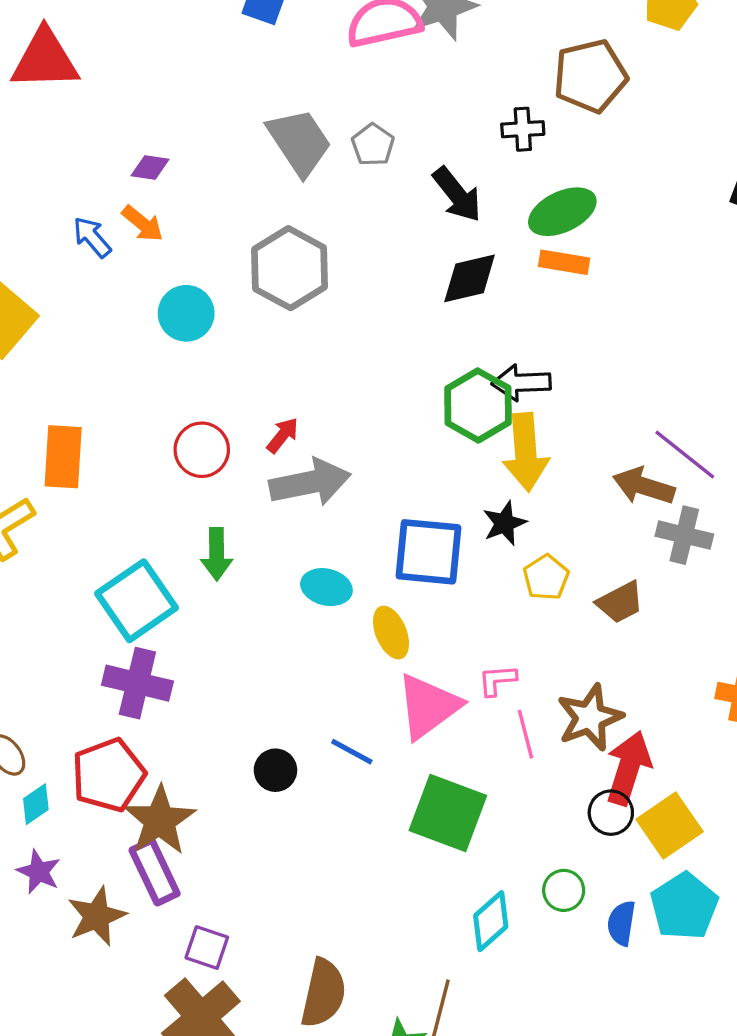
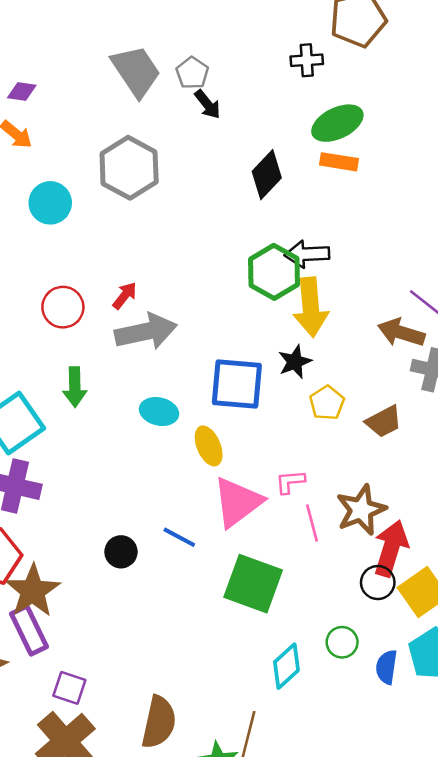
black arrow: (457, 194) -> (208, 104), moved, size x0.7
black diamond: (470, 278) -> (267, 175), turned -33

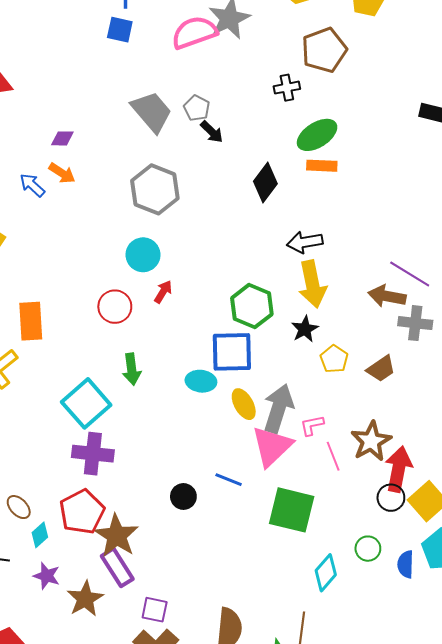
cyan circle: (50, 203) -> (143, 255), moved
green hexagon: (274, 272) -> (252, 306), moved
gray arrow: (146, 332) -> (278, 409), moved, turned -54
blue square: (237, 384) -> (232, 352), moved

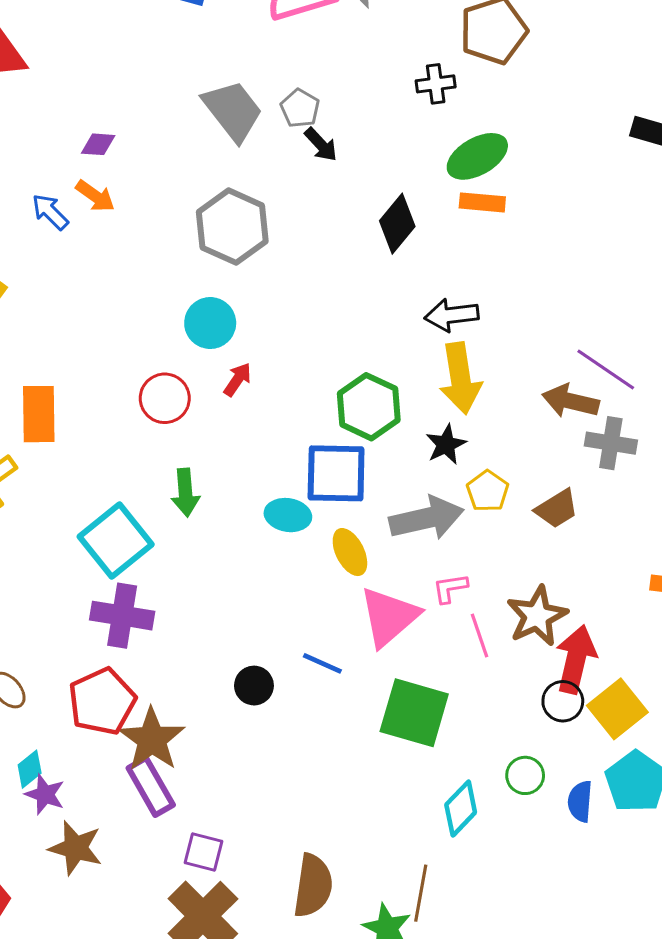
gray arrow: (278, 409) -> (427, 518), moved, turned 57
cyan diamond: (40, 535) -> (30, 769), moved
brown star: (85, 599) -> (76, 848), moved, turned -30

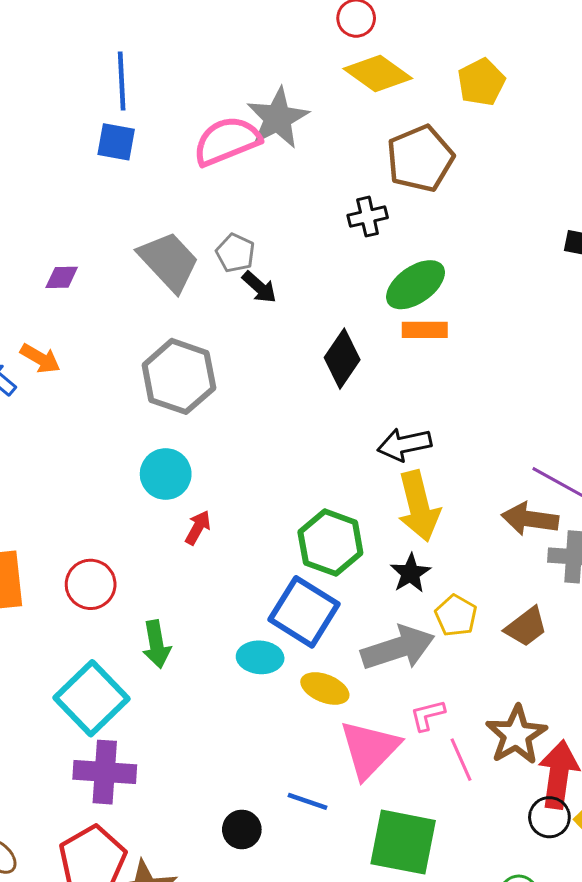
purple diamond: (98, 144) -> (62, 277), moved
red circle: (165, 398) -> (91, 584), moved
blue square: (336, 473) -> (304, 612), turned 36
yellow ellipse: (350, 552) -> (325, 688), turned -36

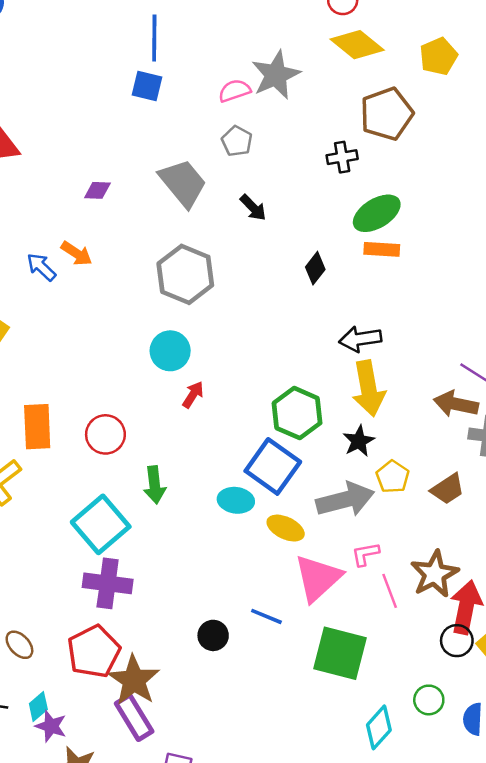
pink semicircle: (227, 141) -> (235, 91), size x0.6
gray pentagon: (235, 253) -> (237, 141), moved
black diamond: (342, 359) -> (315, 268), size x0.7

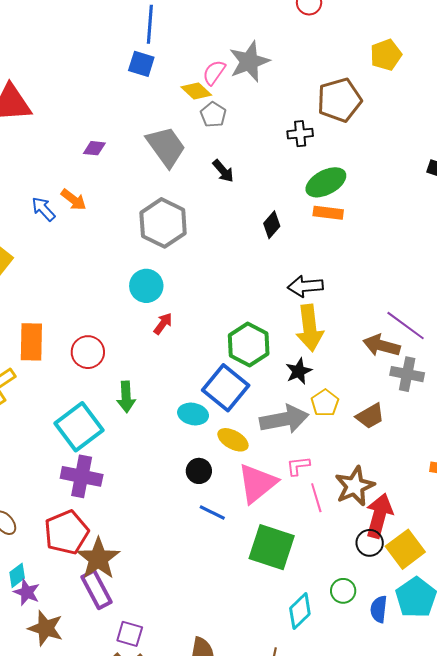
yellow diamond: (357, 45) -> (196, 91), moved, size x0.7
pink semicircle: (235, 91) -> (214, 72), turned -40
black circle: (213, 635) -> (199, 471), moved

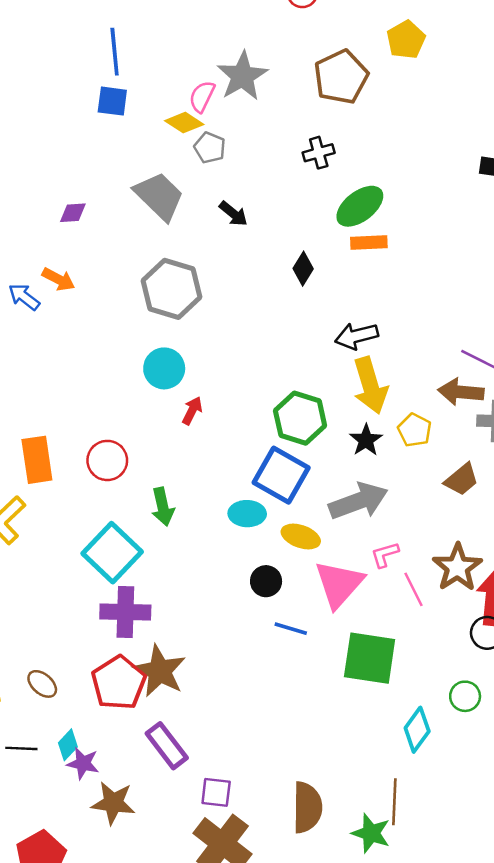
brown pentagon: (339, 100) -> (341, 77), moved
yellow pentagon: (325, 403) -> (414, 430), moved
brown star: (98, 558) -> (160, 671), moved

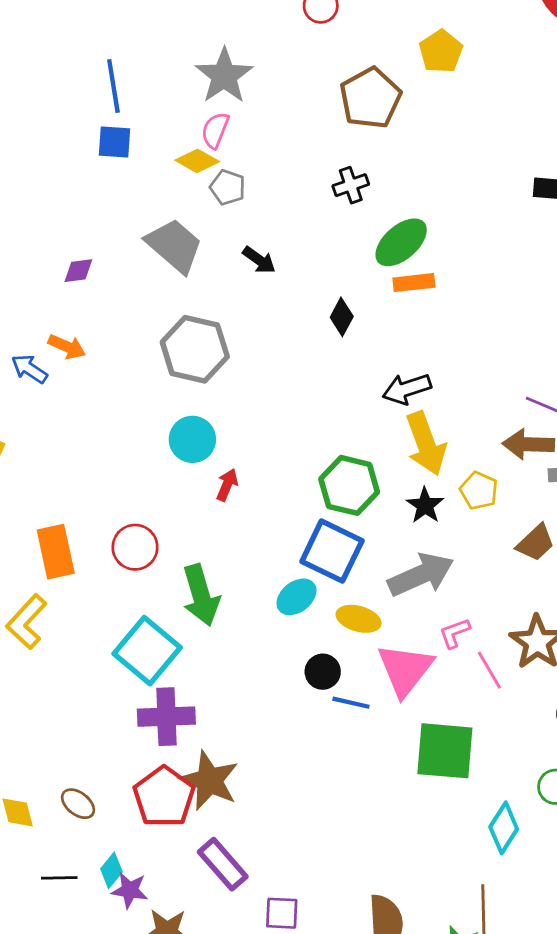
gray star: (242, 76) -> (224, 76), moved
green arrow: (163, 507) -> (201, 595), size x1.4
cyan ellipse: (247, 514) -> (296, 597), turned -36
blue line: (291, 629) -> (351, 703), moved

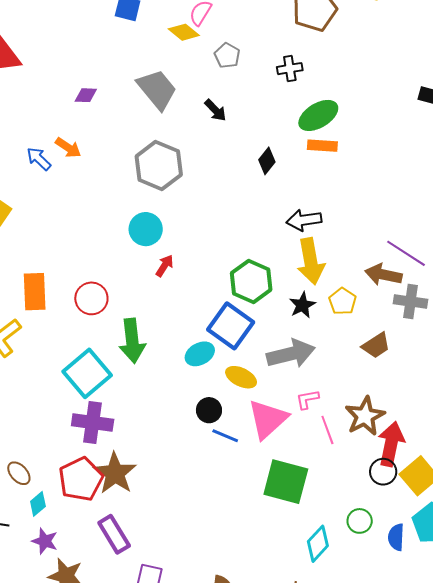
gray pentagon: (228, 187) -> (227, 56), moved
cyan diamond: (111, 870) -> (38, 504), moved

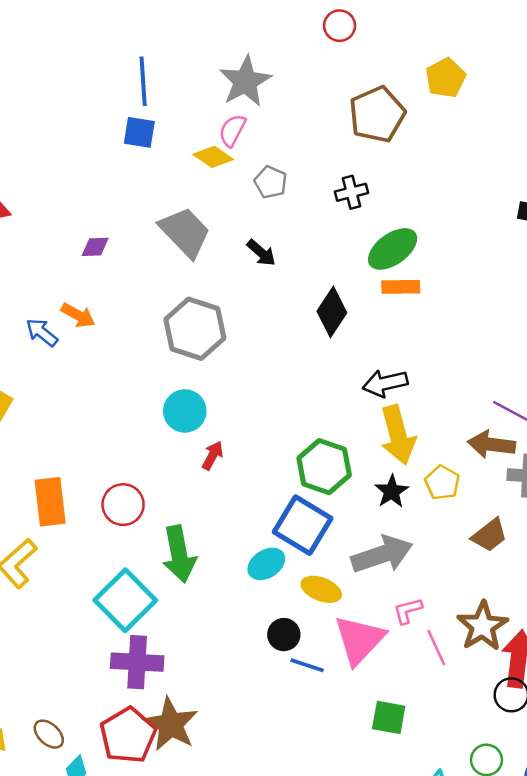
black diamond: (267, 161) -> (332, 312), size x1.4
green square: (286, 482) -> (389, 717), size x0.6

